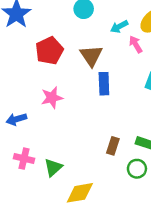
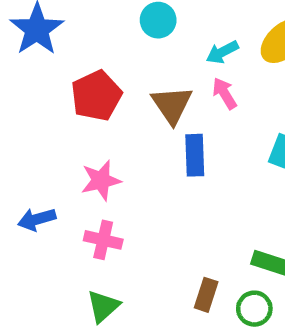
pink arrow: (136, 44) -> (225, 93), moved
brown rectangle: (113, 146) -> (206, 295), moved
pink cross: (24, 159) -> (103, 240), moved

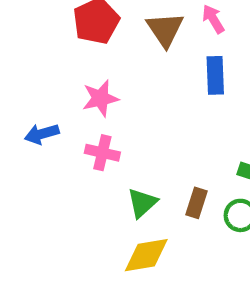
blue rectangle: (195, 155) -> (215, 75), moved
green triangle: (103, 306) -> (142, 203), moved

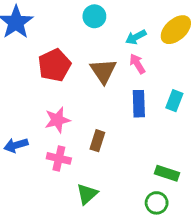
brown rectangle: (196, 203) -> (97, 141), moved

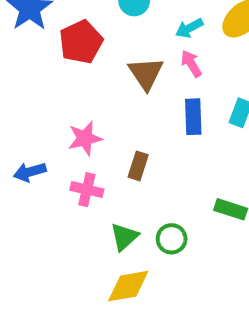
red pentagon: (54, 65) -> (81, 42), moved
green circle: (157, 203) -> (172, 239), moved

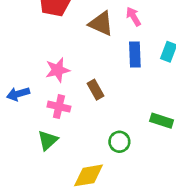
brown triangle: (146, 73) -> (101, 24), turned -32
brown rectangle: (138, 166) -> (95, 90), turned -48
green triangle: (124, 237) -> (48, 140), moved

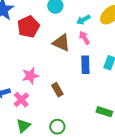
pink cross: (59, 107) -> (21, 100), moved, turned 35
green circle: (119, 142) -> (57, 127), moved

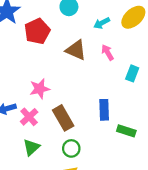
pink arrow: (84, 38) -> (108, 52), moved
blue rectangle: (85, 65) -> (104, 110), moved
brown rectangle: (57, 90) -> (63, 118), moved, size x1.5

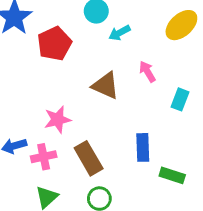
cyan arrow: (102, 23) -> (119, 33), moved
brown triangle: (76, 50) -> (106, 85), moved
pink cross: (29, 117) -> (44, 157), turned 30

